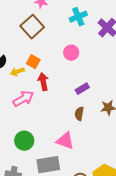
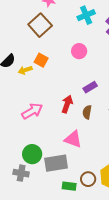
red arrow: (43, 82) -> (67, 104), moved, turned 30
pink arrow: (23, 99) -> (32, 111), moved
green circle: (24, 141) -> (32, 154), moved

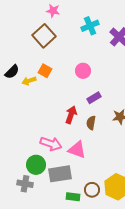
pink circle: (79, 51) -> (83, 71), moved
pink arrow: (32, 111) -> (51, 144), moved, turned 50

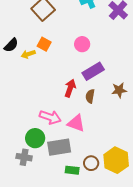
purple rectangle: (94, 98) -> (93, 71), size x1.5

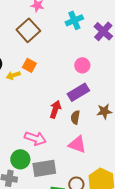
pink circle: (82, 44) -> (82, 65), moved
pink triangle: (76, 123) -> (77, 144), moved

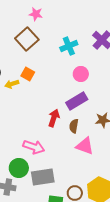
cyan cross: (74, 20) -> (69, 46), moved
pink triangle: (77, 144) -> (85, 146), moved

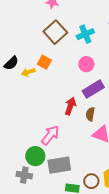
brown square: (27, 39) -> (55, 32), moved
pink circle: (81, 74) -> (86, 64), moved
pink arrow: (34, 147) -> (50, 135), turned -70

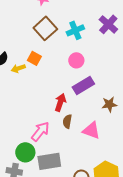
brown semicircle: (90, 114) -> (67, 121), moved

